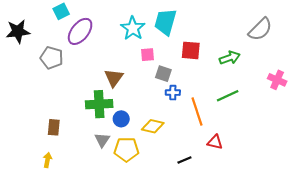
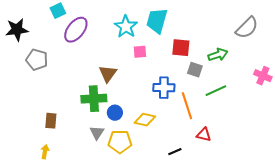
gray pentagon: (52, 58) -> (37, 60), moved
gray square: (163, 74) -> (195, 70), moved
blue cross: (173, 93) -> (164, 88), size x1.5

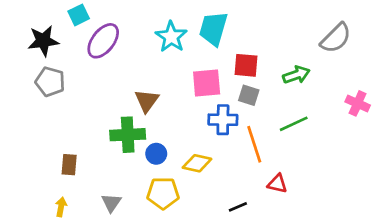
black star: (17, 30) -> (43, 41), moved
pink square: (140, 52) -> (207, 83), moved, size x1.6
gray square: (195, 70) -> (249, 95), moved
gray triangle: (97, 133) -> (111, 203), moved

